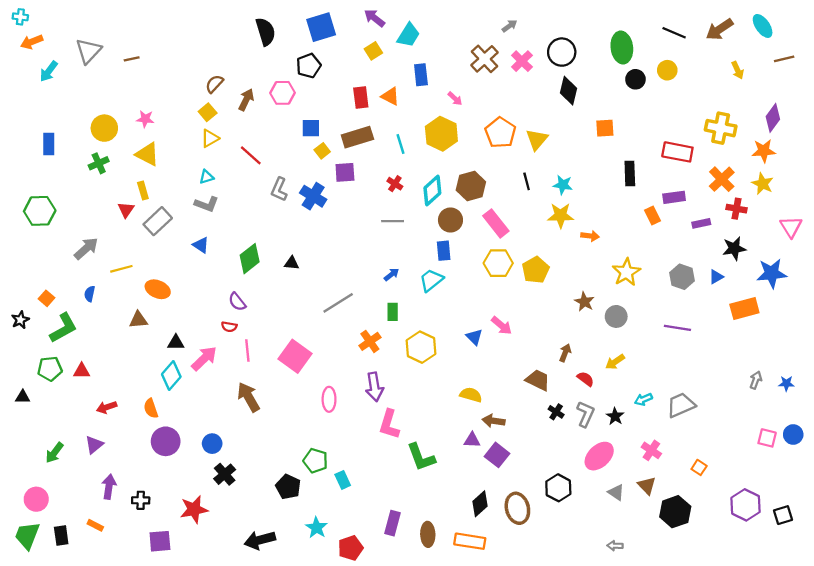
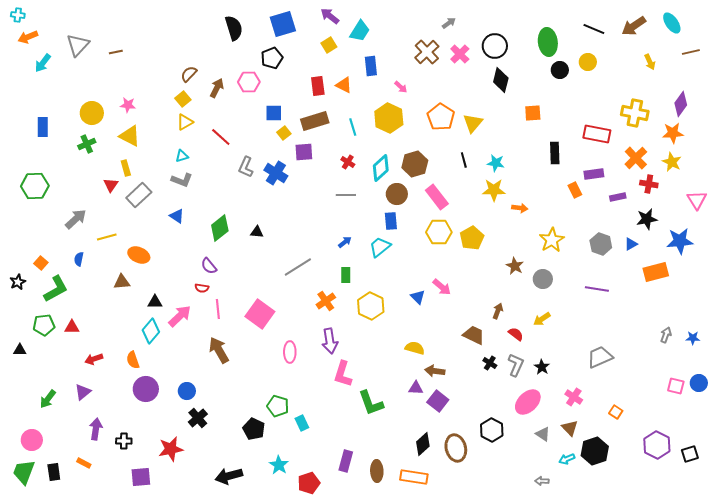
cyan arrow: (643, 399) -> (567, 459), moved

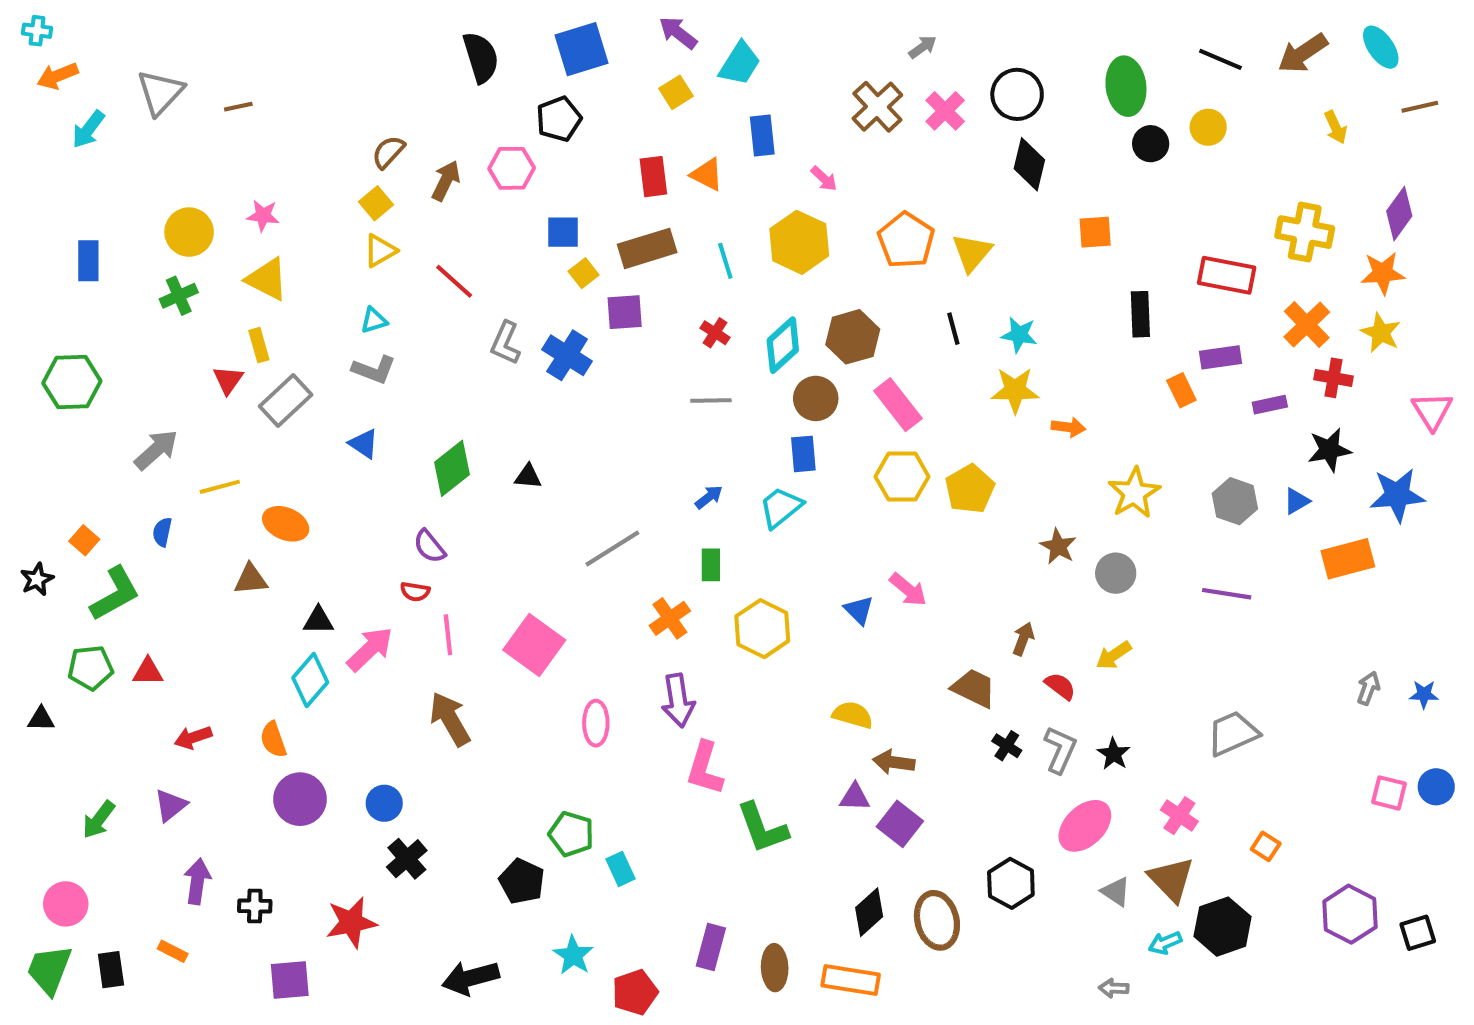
brown triangle: (570, 428) -> (1171, 879), size x1.4

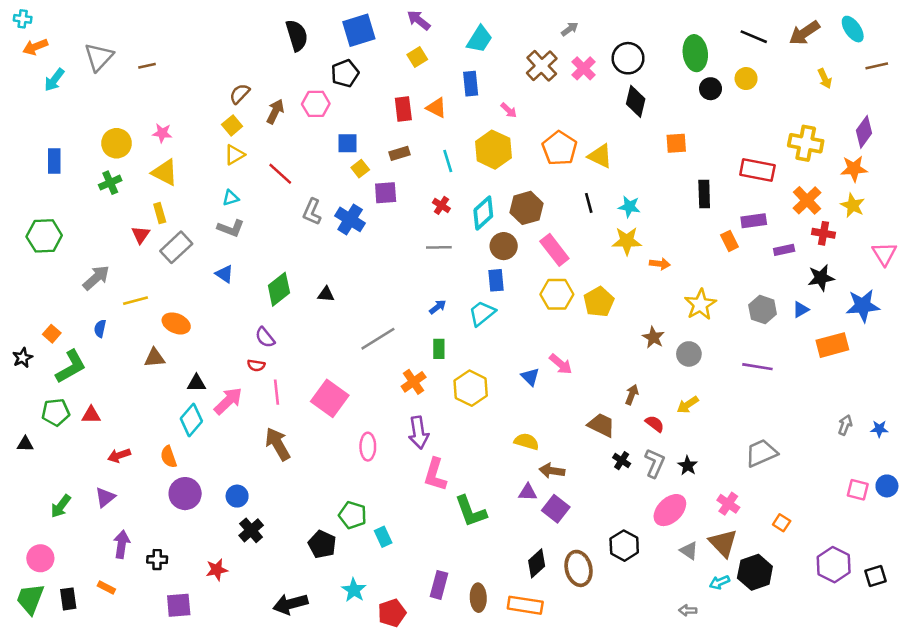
cyan trapezoid: (740, 64) -> (480, 39), moved
brown rectangle: (647, 248) -> (400, 153), size x0.6
yellow triangle: (972, 253) -> (600, 156), turned -44
red star: (351, 922) -> (217, 570), size x0.7

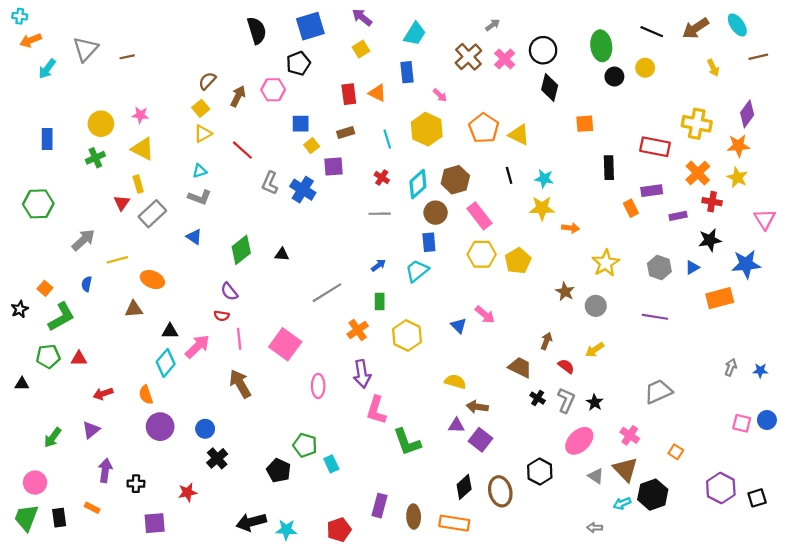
cyan star: (354, 590) -> (286, 530), moved, turned -30

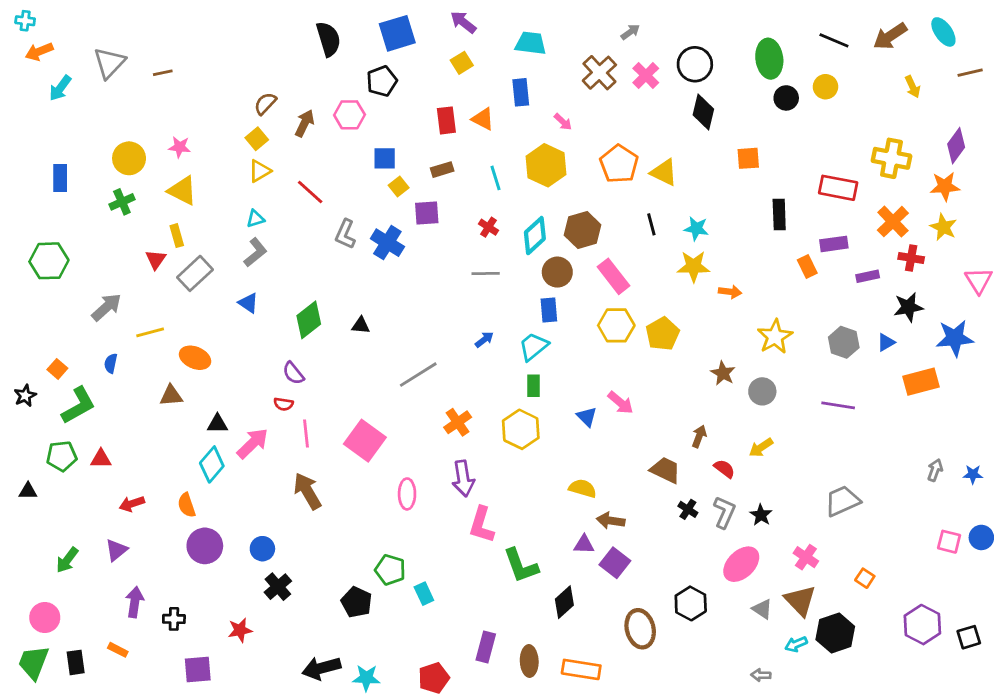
cyan trapezoid: (415, 34) -> (531, 43), turned -115
gray L-shape: (200, 197) -> (255, 252), turned -60
green rectangle: (380, 301) -> (533, 386), moved
black diamond: (464, 487) -> (564, 602), moved

